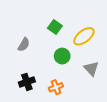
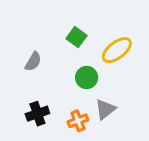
gray triangle: (91, 68) -> (105, 109), moved, turned 35

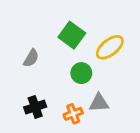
green square: (76, 37) -> (72, 35), size x1.4
gray triangle: (105, 109) -> (99, 103), turned 35

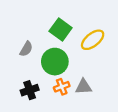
green circle: (81, 73) -> (55, 62), moved, size x1.5
orange cross: (73, 114) -> (62, 87), moved

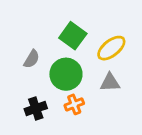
gray triangle: (83, 87) -> (110, 82), moved

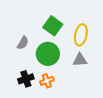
yellow ellipse: (111, 48) -> (81, 35), turned -40
orange cross: (74, 104) -> (47, 81), moved

